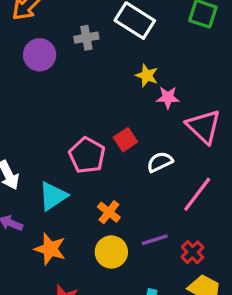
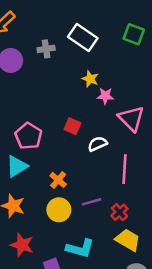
red square: (125, 140) -> (73, 126), turned -35
pink pentagon: (87, 155) -> (28, 136), moved
pink line: (197, 194) -> (125, 169), turned -36

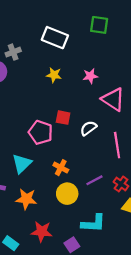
gray cross: (46, 49) -> (13, 52), moved
yellow star: (90, 79) -> (54, 75), moved
pink star: (105, 96) -> (90, 76), moved
pink pentagon: (28, 136) -> (41, 132), moved

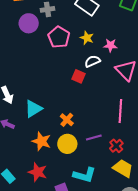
yellow star: (54, 75) -> (87, 38), moved
white semicircle: (88, 128) -> (92, 61), moved
pink pentagon: (41, 132) -> (59, 37), moved
orange star: (26, 199) -> (41, 141), moved

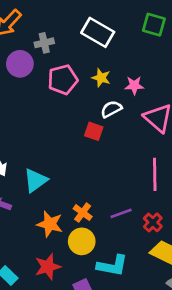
pink pentagon: (59, 37) -> (63, 80), turned 30
orange cross: (67, 120) -> (83, 213), moved
yellow circle: (67, 144) -> (82, 241), moved
red star: (38, 172) -> (48, 267), turned -30

